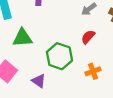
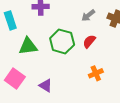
green hexagon: (59, 56) -> (62, 41), moved

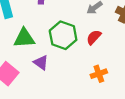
purple triangle: (46, 86) -> (41, 63), moved

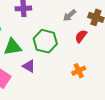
red semicircle: (94, 37) -> (81, 36), moved

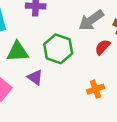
gray arrow: (69, 15) -> (91, 20), size x1.5

